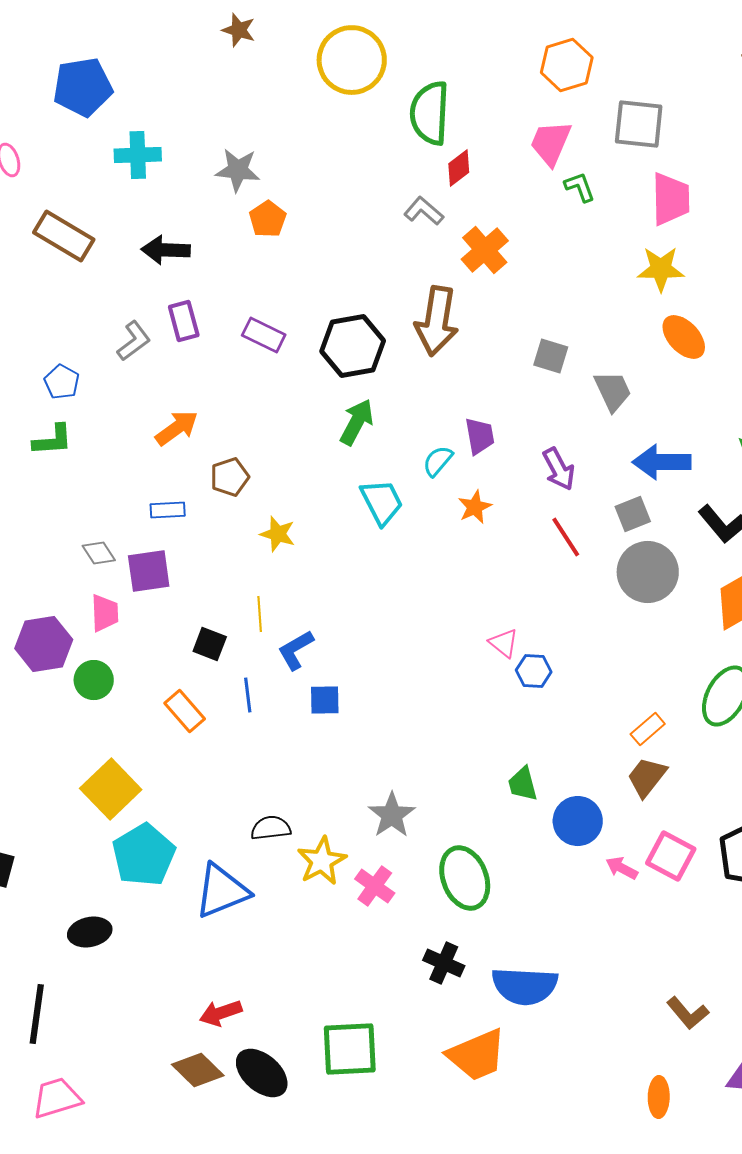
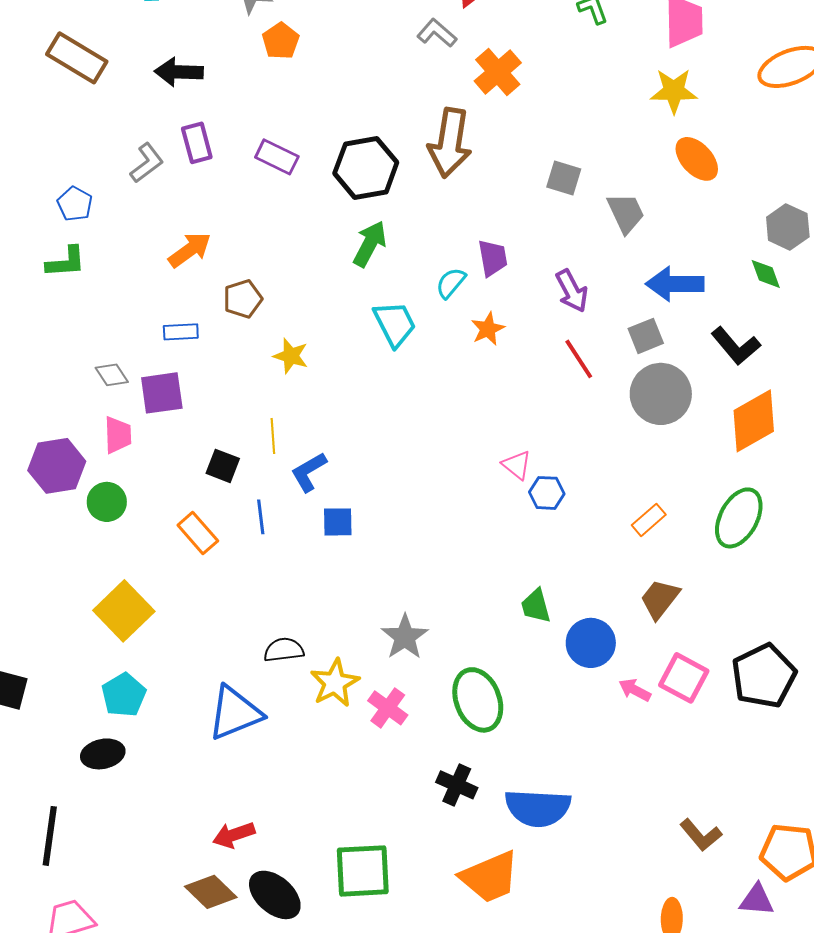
orange rectangle: (648, 729) -> (649, 520), moved
cyan pentagon: (144, 855) -> (124, 695), moved, size x0.7

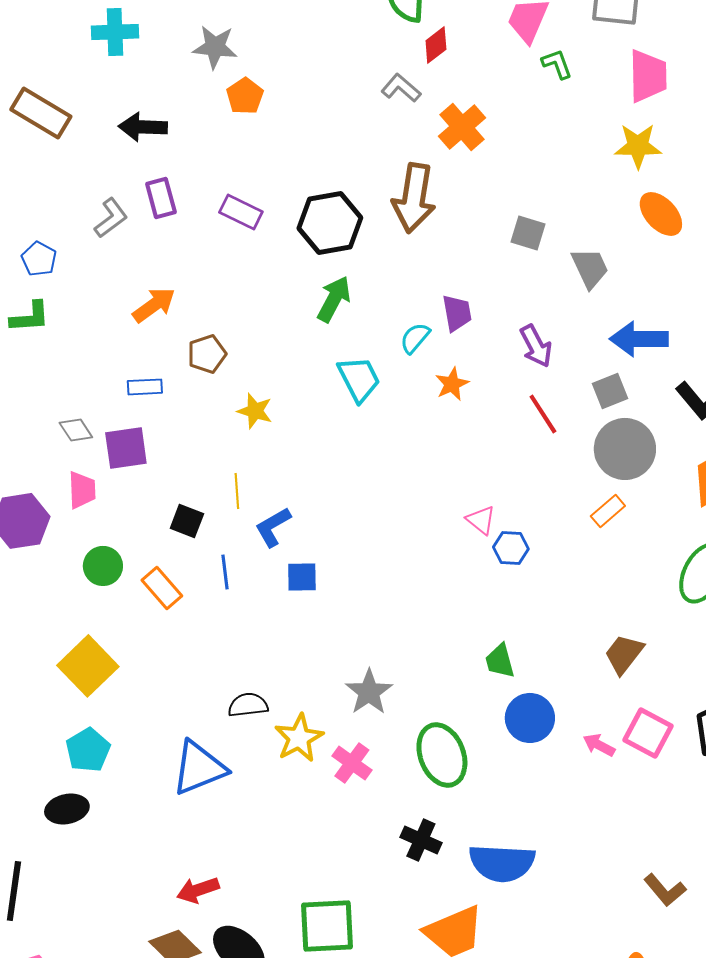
green circle: (107, 502) -> (103, 566), moved
orange rectangle: (649, 520) -> (608, 511), moved
blue circle: (591, 643) -> (530, 718), moved

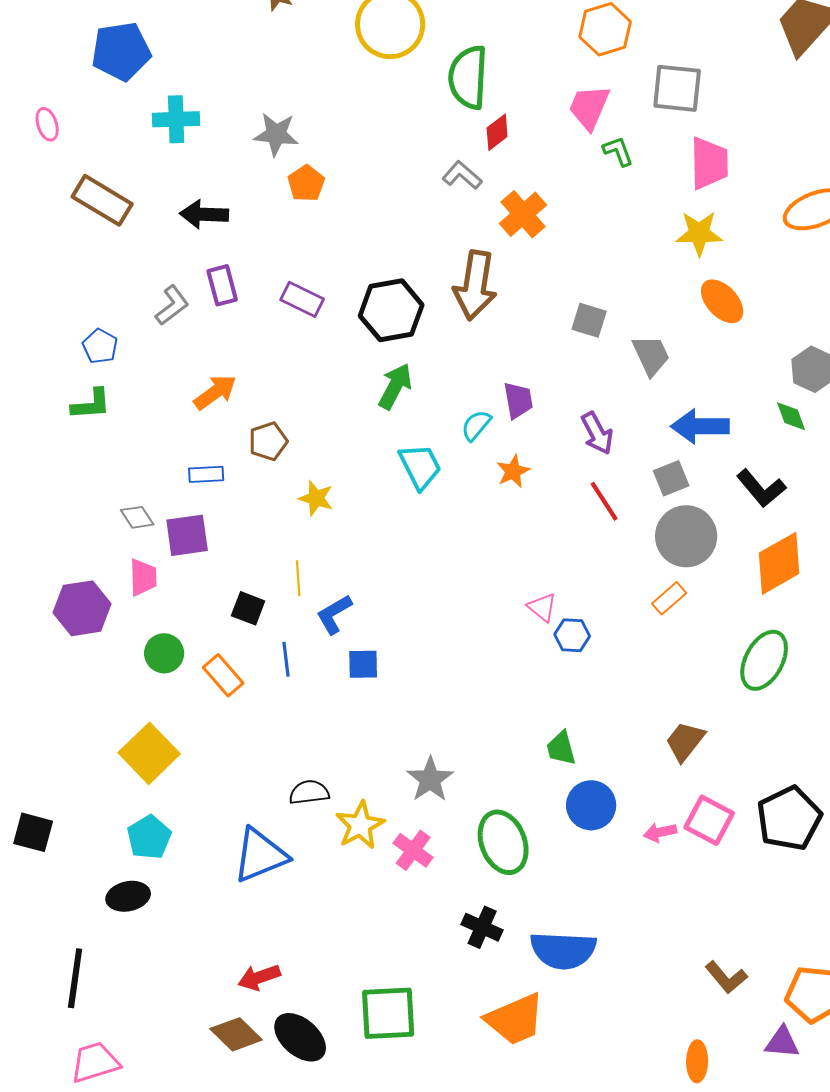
pink arrow: (599, 745) -> (660, 832), turned -40

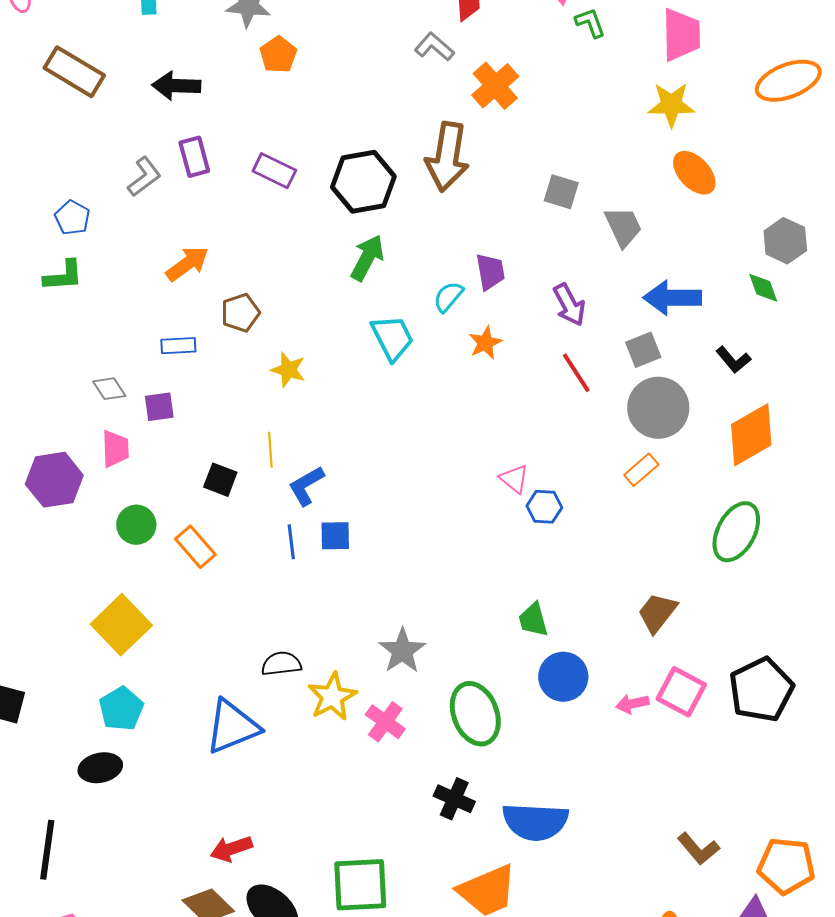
black L-shape: (761, 488) -> (733, 360), size x0.7
purple square: (187, 535) -> (159, 407), size x0.7
blue line: (286, 659) -> (291, 542), moved

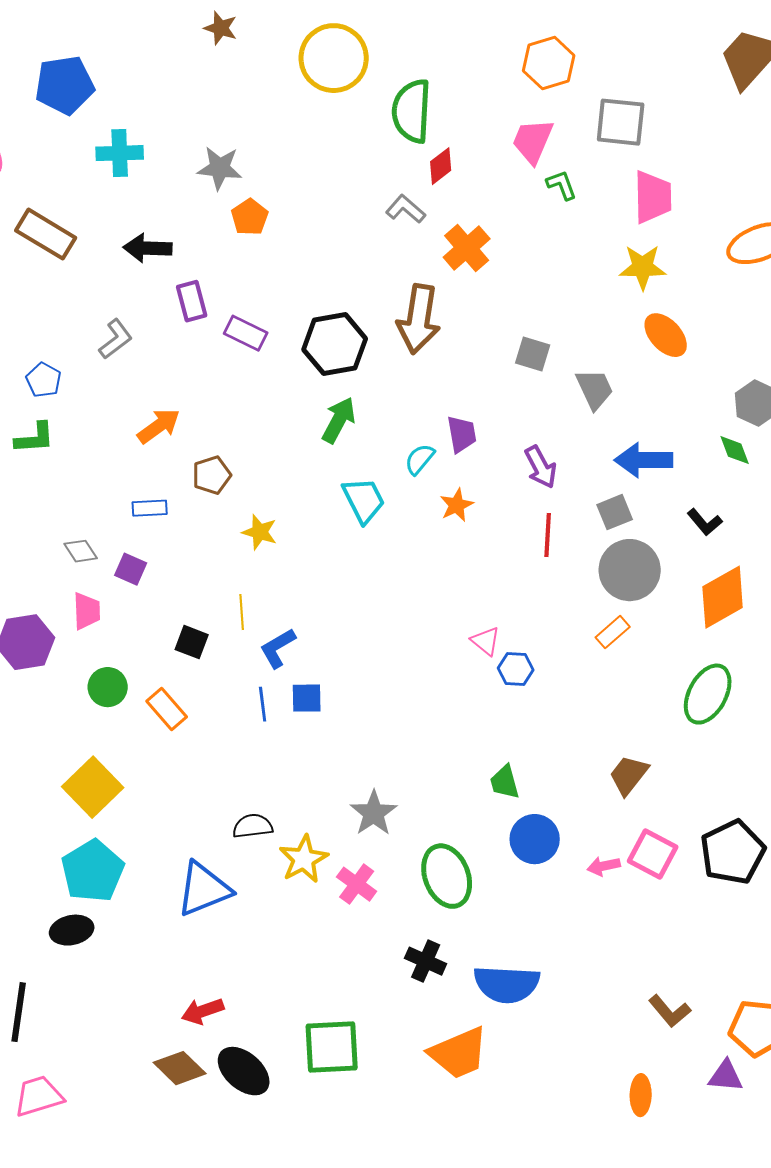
purple rectangle: (194, 157) -> (192, 301), moved
red line: (576, 373) -> (548, 535), turned 36
purple square: (159, 407) -> (131, 569), turned 32
cyan pentagon: (121, 709) -> (93, 871), size x1.4

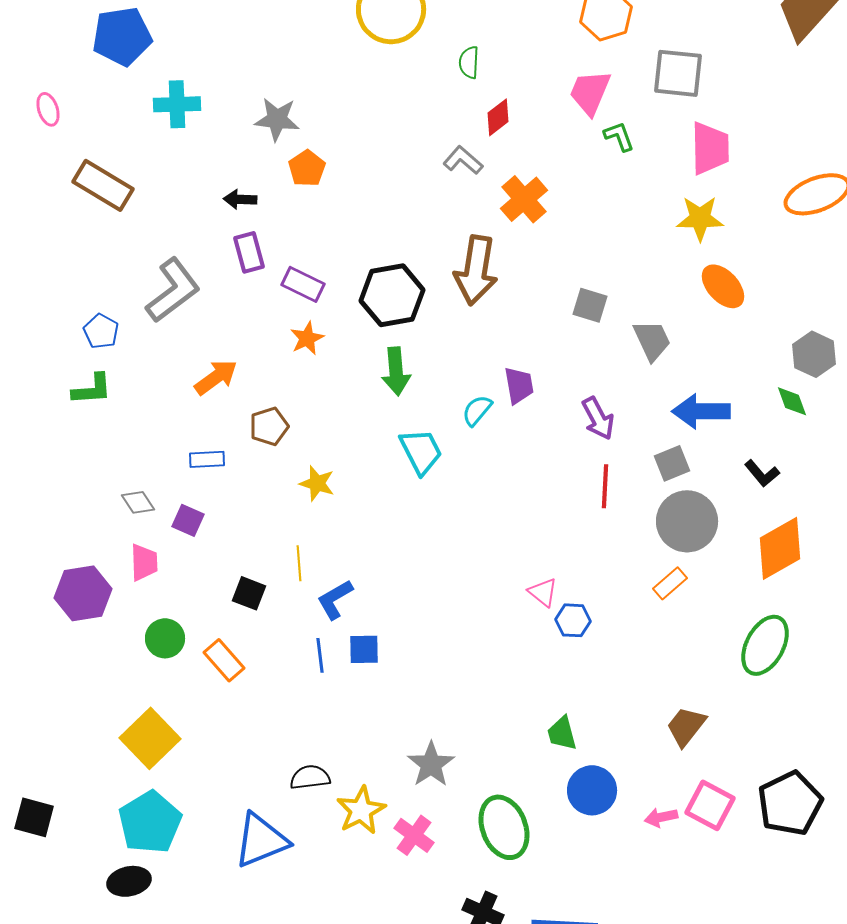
green semicircle: (412, 111) -> (469, 62), size x0.5
black arrow: (148, 248) -> (240, 199), moved, size x0.7
gray L-shape: (116, 339) -> (173, 290), size x1.6
green arrow: (339, 420) -> (396, 371), turned 147
orange star: (457, 505) -> (307, 338), moved

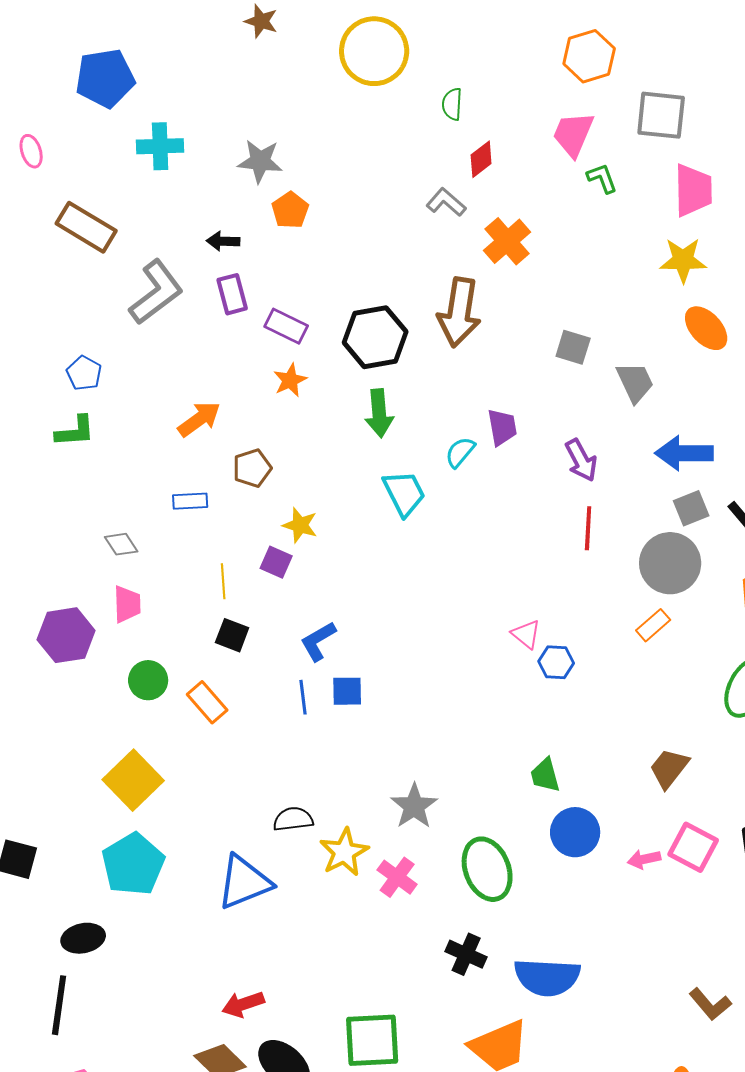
gray L-shape: (173, 290) -> (156, 292), moved
gray square: (672, 463) -> (691, 508), moved
purple square: (188, 520) -> (276, 562), moved
yellow line: (299, 563) -> (223, 581), moved
black ellipse: (129, 881) -> (83, 938), moved

